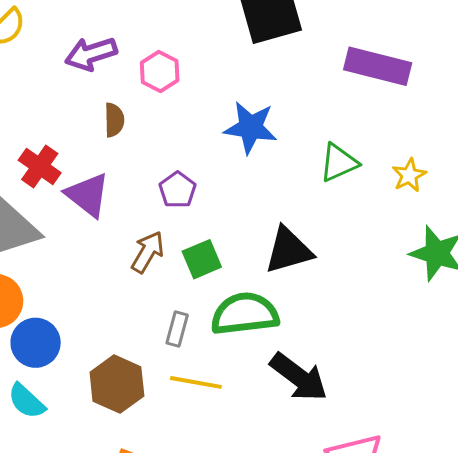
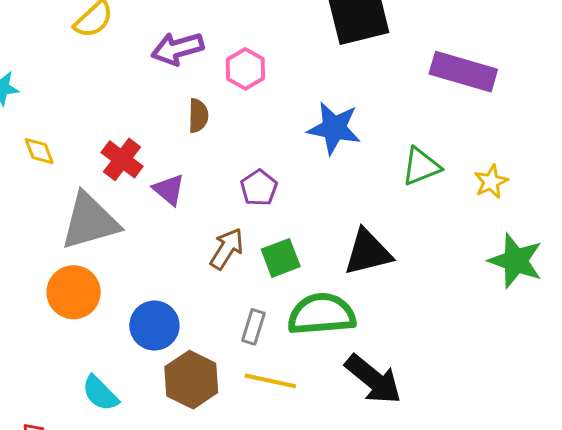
purple triangle: (88, 195) -> (169, 190), size x0.7
blue circle: (36, 343) -> (154, 326), moved

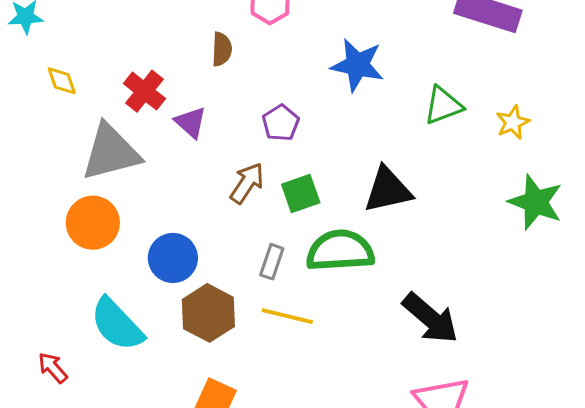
black arrow: (373, 379) -> (430, 318), moved
cyan semicircle: (100, 393) -> (117, 324), size x1.5

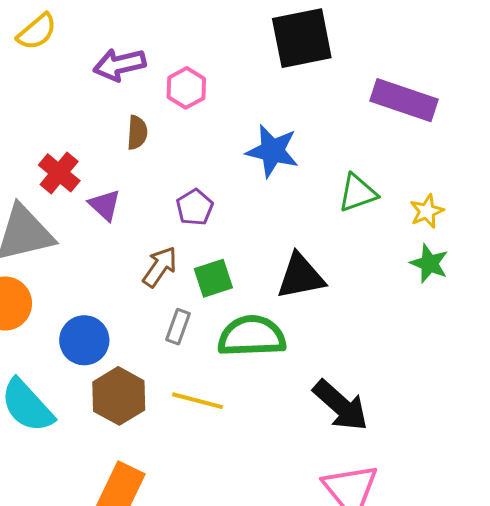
green star: (536, 202) -> (429, 263), moved, size x0.7
gray rectangle: (272, 262) -> (178, 327), moved

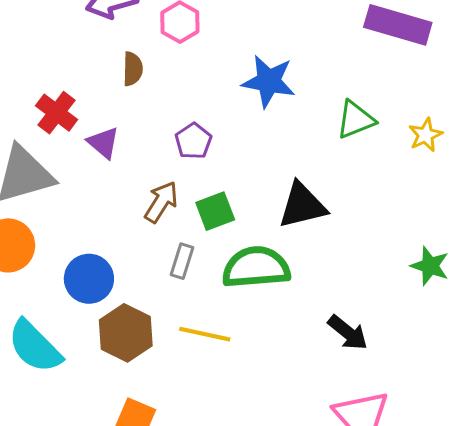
green star: (429, 263) -> (430, 266), moved
black arrow: (341, 405) -> (348, 333), size x0.7

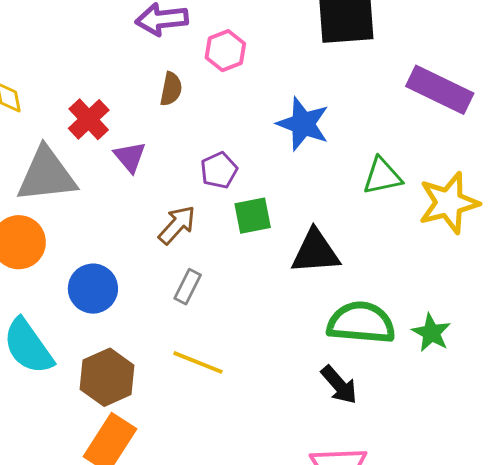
yellow star: (425, 135) -> (449, 203), size x1.8
green square: (215, 211) -> (253, 216), moved
green semicircle: (256, 267) -> (361, 323), moved
brown hexagon: (126, 333) -> (107, 377), moved

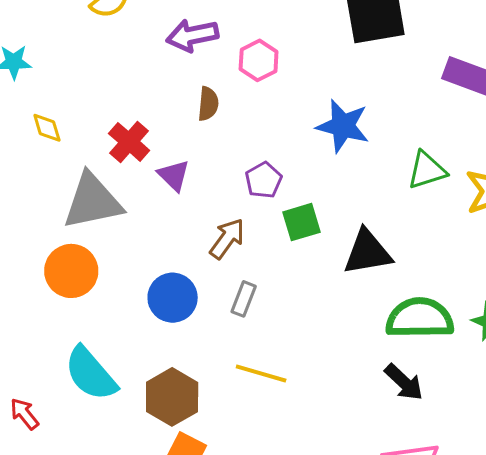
blue circle: (93, 289) -> (173, 298), moved

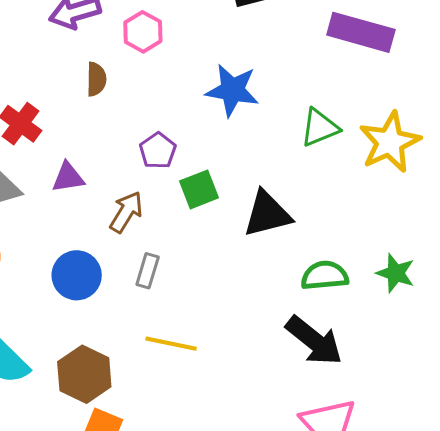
purple triangle: (174, 175) -> (68, 177), moved, turned -48
green semicircle: (420, 318) -> (325, 276), size x0.7
black arrow: (404, 382) -> (314, 341), size x1.4

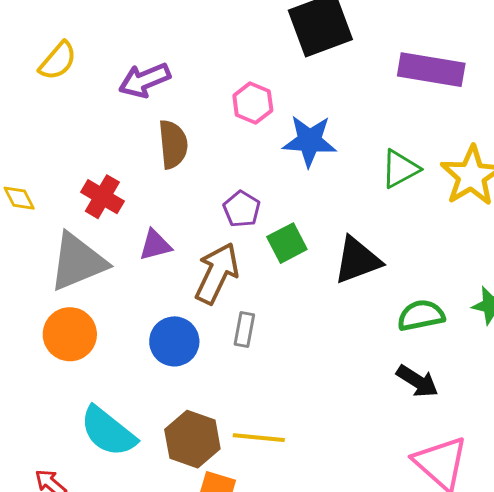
pink hexagon: (143, 32) -> (253, 103), moved
brown semicircle: (96, 79) -> (173, 144), size x1.4
brown arrow: (126, 212) -> (217, 273), size x1.4
black arrow: (314, 341) -> (417, 381), size x0.7
yellow line: (171, 344) -> (259, 438), moved

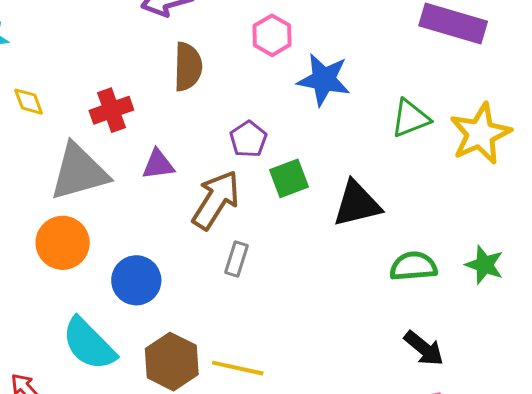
red cross: (102, 197) -> (111, 110), turned 33
blue circle: (174, 341) -> (136, 280), moved
black arrow: (417, 381) -> (424, 348), moved

